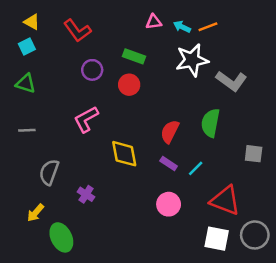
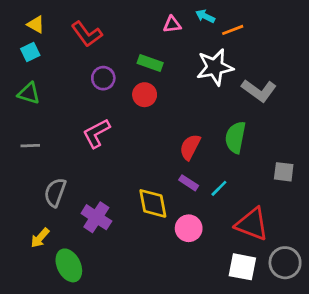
cyan arrow: (182, 27) -> (205, 16), moved
yellow diamond: (124, 154) -> (153, 203), moved
purple cross: (86, 194) -> (96, 217), size x1.5

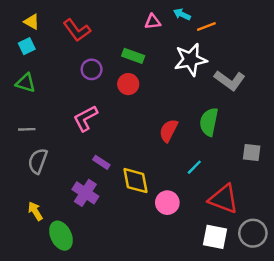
purple rectangle: (189, 183) -> (101, 162), moved
gray semicircle: (55, 192) -> (38, 161), moved
yellow arrow: (40, 238) -> (35, 211), turned 108

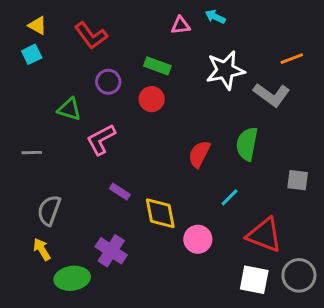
orange line: (206, 27) -> (292, 59), moved
green triangle: (26, 83) -> (69, 109), moved
gray semicircle: (38, 161) -> (49, 210), moved
purple cross: (85, 193) -> (111, 251), moved
green ellipse: (61, 236) -> (72, 278), turned -72

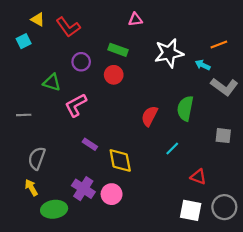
cyan arrow: (215, 17) -> (203, 65), moved
yellow triangle: (37, 25) -> (38, 19), moved
gray L-shape: (272, 95) -> (224, 87), moved
red triangle: (264, 235) -> (198, 177), size x0.6
pink circle: (198, 239) -> (112, 194), moved

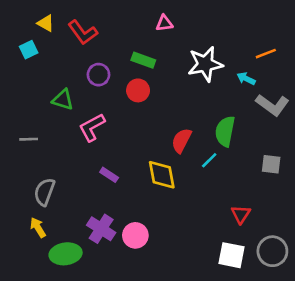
cyan line: (172, 149) -> (209, 160), moved
yellow diamond: (120, 160) -> (162, 175), moved
red triangle: (198, 177) -> (241, 214), turned 42

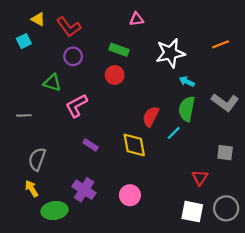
purple circle: (98, 75) -> (73, 56), moved
cyan arrow: (246, 79) -> (187, 82), moved
gray L-shape: (272, 105) -> (225, 102), moved
gray square: (271, 164) -> (225, 153), moved
pink circle: (135, 235) -> (130, 195), moved

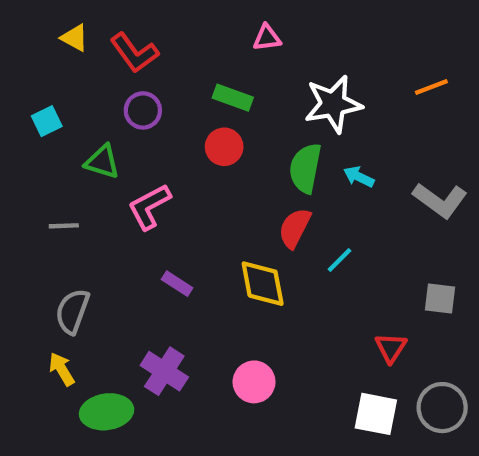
cyan square: (24, 41) -> (47, 121), moved
cyan arrow: (187, 82) -> (359, 177), moved
green semicircle: (187, 109) -> (305, 168), moved
gray line: (24, 115) -> (64, 226), moved

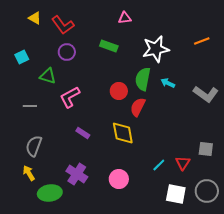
red circle: (224, 147) -> (119, 91), moved
cyan line: (340, 260) -> (159, 165), moved
gray square: (440, 299) -> (206, 149), moved

